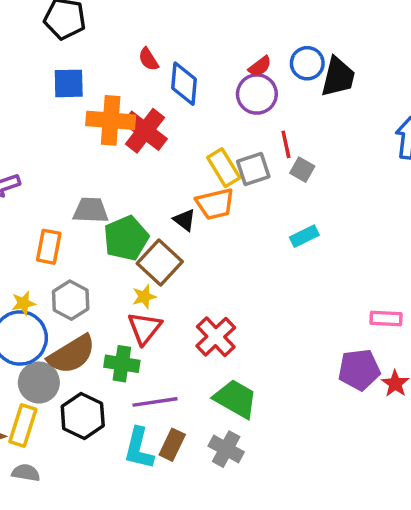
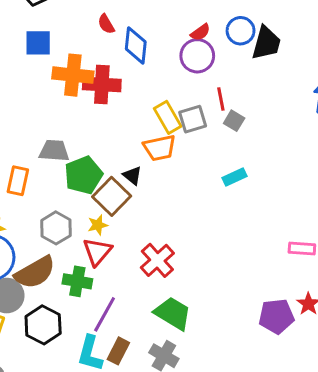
red cross: (145, 131) -> (102, 85), turned -36
black triangle: (185, 220) -> (132, 176), moved
gray hexagon: (71, 300) -> (56, 228), moved
purple pentagon: (359, 370) -> (276, 316), moved
purple line: (155, 402) -> (105, 314), turned -54

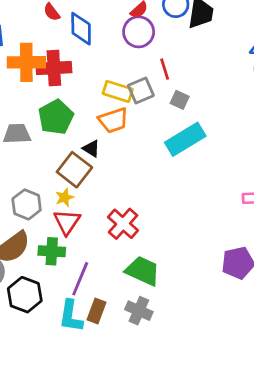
yellow rectangle: (168, 117) -> (118, 91), turned -36
gray square: (234, 121) -> (180, 100), moved
green pentagon: (83, 175) -> (56, 117), moved
cyan rectangle: (234, 177) -> (185, 139), size x1.8

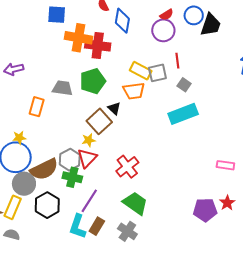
gray hexagon: (27, 204) -> (70, 160), moved

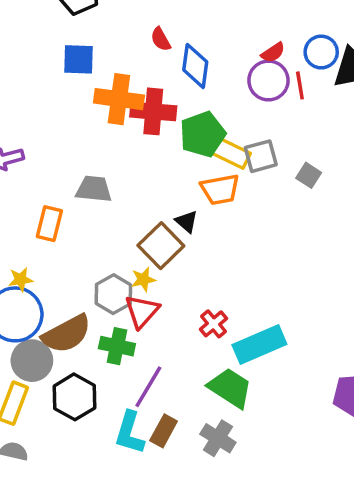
red line: (177, 61) -> (300, 85), moved
green pentagon: (93, 81) -> (203, 134), moved
cyan rectangle: (183, 114) -> (259, 345), moved
gray hexagon: (70, 160) -> (113, 294), moved
red cross: (127, 167) -> (214, 324), size x0.7

